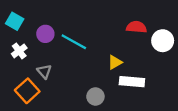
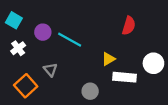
red semicircle: (136, 27) -> (129, 26), turned 102
white circle: (163, 41) -> (153, 63), moved
gray triangle: (44, 71) -> (50, 70), moved

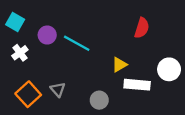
gray triangle: (50, 70) -> (58, 89), moved

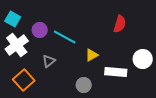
white cross: (20, 53) -> (17, 45), size x1.6
yellow triangle: (119, 65) -> (92, 55), moved
gray triangle: (58, 89) -> (49, 61), moved, turned 32

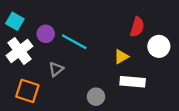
yellow triangle: (92, 55) -> (121, 57), moved
white circle: (143, 59) -> (159, 46), moved
orange square: (24, 80) -> (27, 91), turned -30

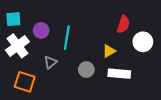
cyan square: (15, 21) -> (13, 19), turned -35
cyan line: (74, 42) -> (67, 38), turned 70
gray circle: (96, 97) -> (86, 70), moved

